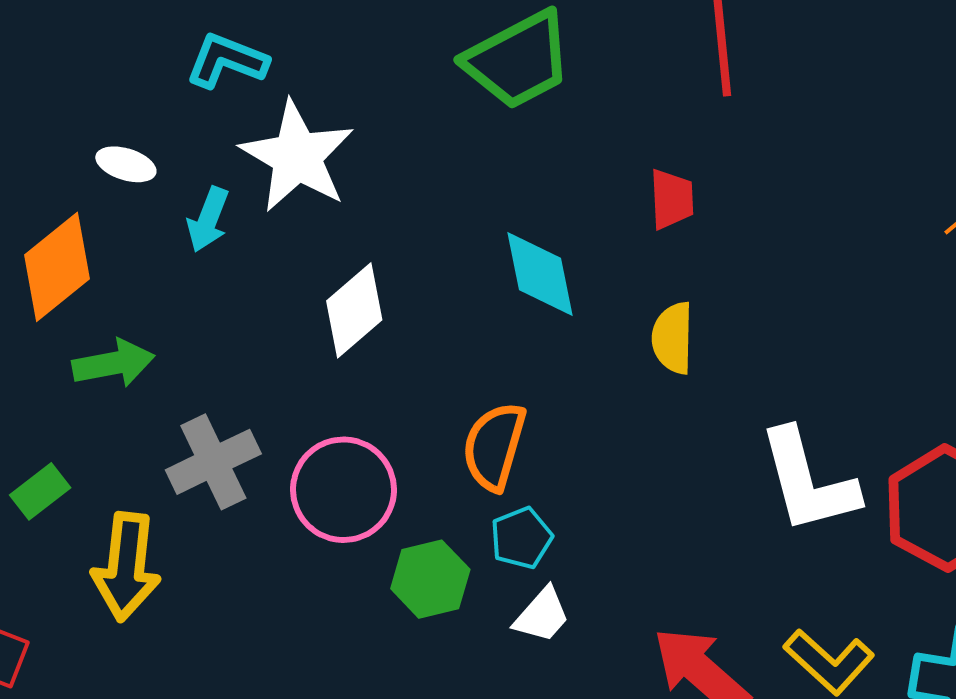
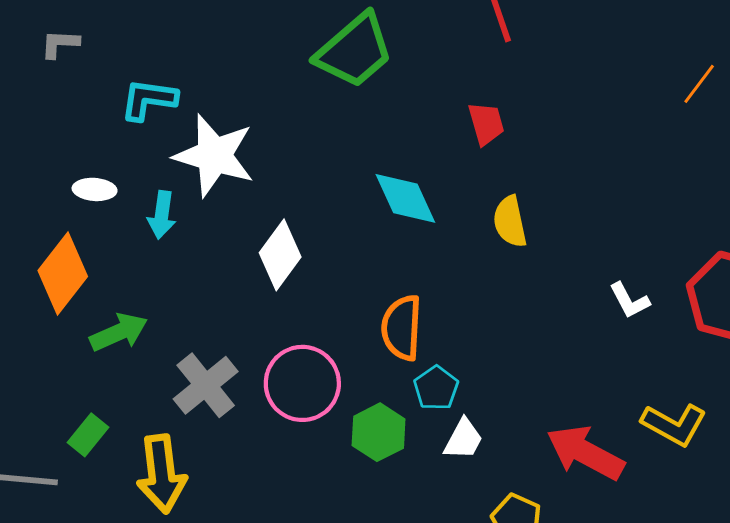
white L-shape: (808, 481) -> (629, 300), size x0.5

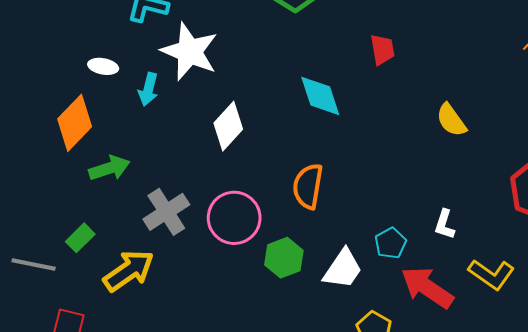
yellow semicircle: (510, 222) -> (451, 120), moved, turned -30
white L-shape: (629, 300) -> (444, 224), moved, turned 40
cyan pentagon: (436, 388) -> (390, 243), moved
white trapezoid: (463, 439) -> (343, 269), size x1.4
yellow arrow: (162, 474) -> (129, 271), turned -124

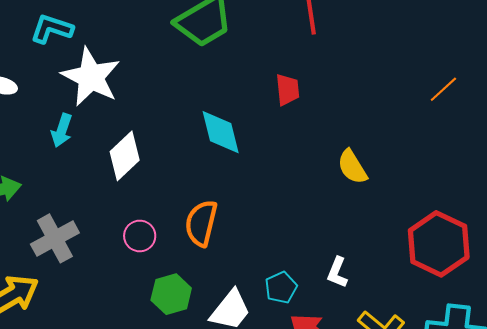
cyan arrow: (148, 89) -> (62, 130), moved
pink circle: (234, 218) -> (140, 236), moved, size x0.6

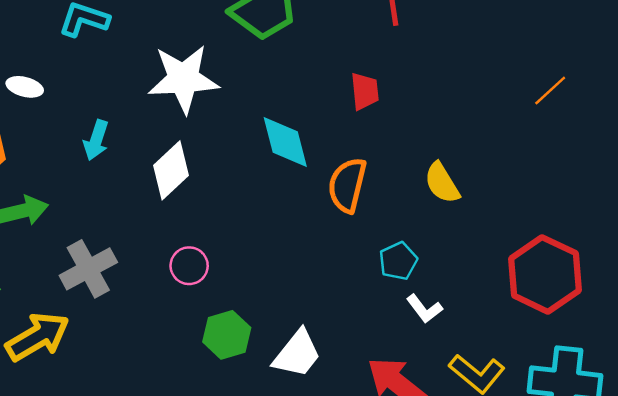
white star: (91, 77) -> (183, 79), moved, turned -30
orange semicircle: (201, 223) -> (347, 185), moved
white L-shape: (337, 272) -> (424, 309), turned -60
cyan pentagon: (281, 288) -> (398, 261), moved

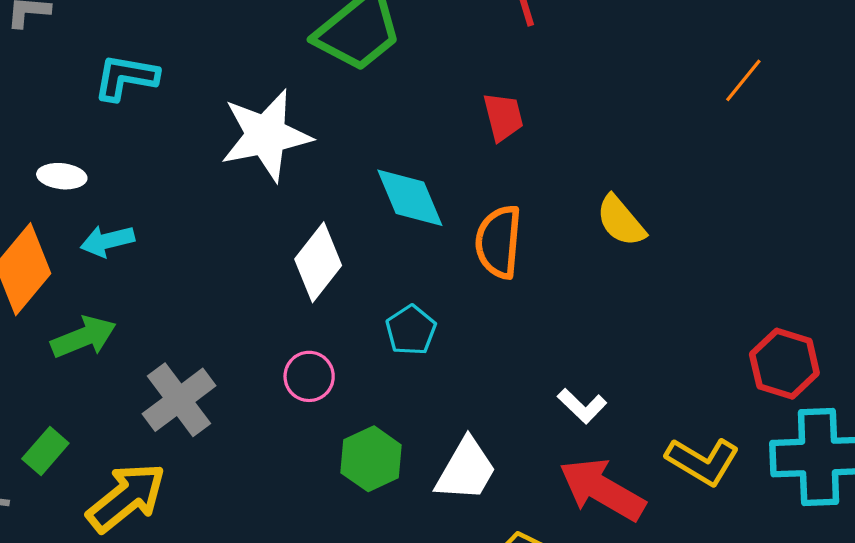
cyan arrow: (96, 140) -> (107, 241), moved, turned 66
white diamond: (171, 170) -> (318, 262), moved
cyan pentagon: (398, 261) -> (411, 330), moved
red hexagon: (545, 274) -> (784, 364), moved, size x0.7
white L-shape: (424, 309) -> (582, 406), moved

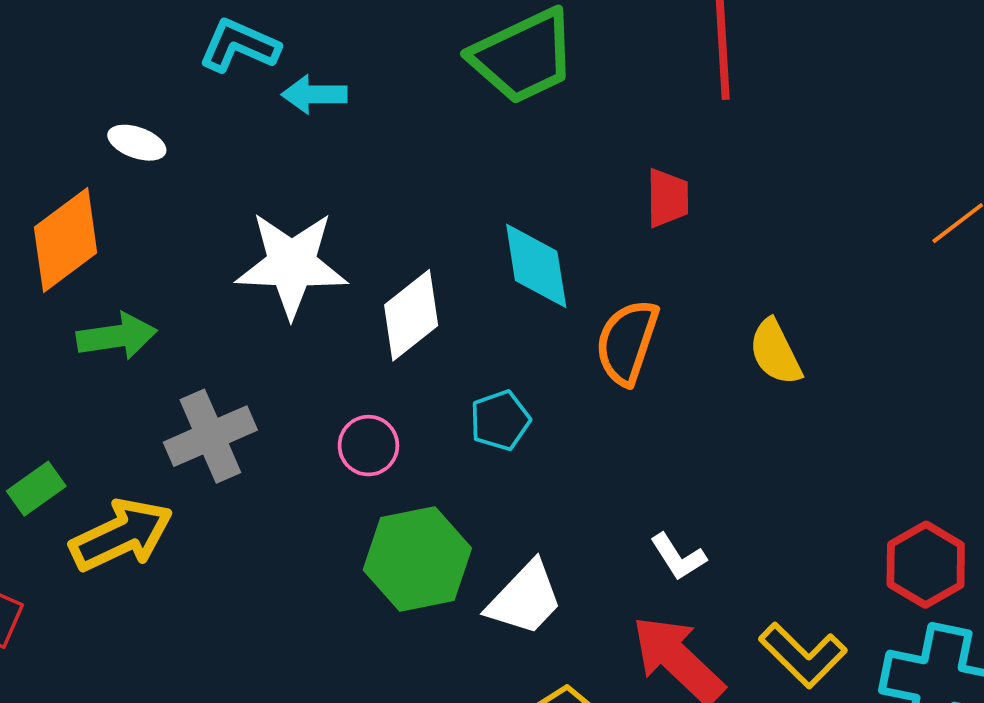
white star: (266, 135) -> (292, 264), moved
cyan arrow: (107, 241) -> (314, 94), moved
green rectangle: (45, 451) -> (36, 489), moved
green hexagon: (371, 459) -> (417, 559), size x1.4

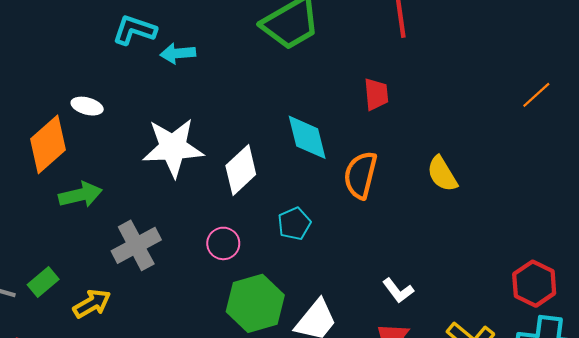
white ellipse: (137, 143) -> (87, 106), moved
yellow arrow: (121, 535) -> (92, 304), size x0.7

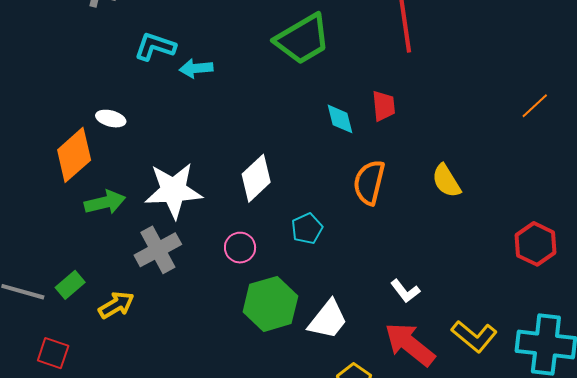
cyan diamond: (307, 137) -> (340, 119), moved, size x0.7
white star: (173, 148) -> (174, 190), moved
red hexagon: (534, 284) -> (535, 244), moved

